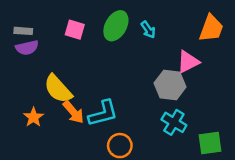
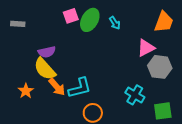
pink square: (75, 30) -> (71, 16), moved, turned -35
purple semicircle: (27, 48) -> (47, 52), moved
gray hexagon: (170, 85) -> (160, 67), moved

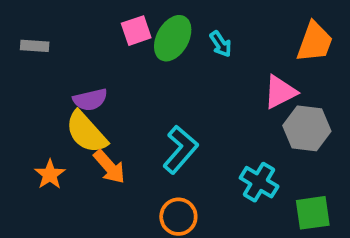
cyan L-shape: (80, 88) -> (180, 150), moved, turned -35

